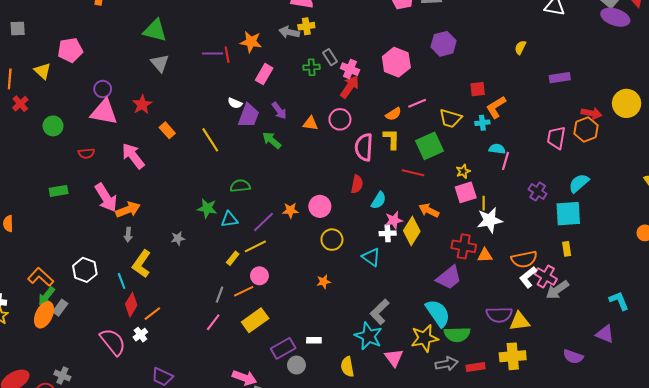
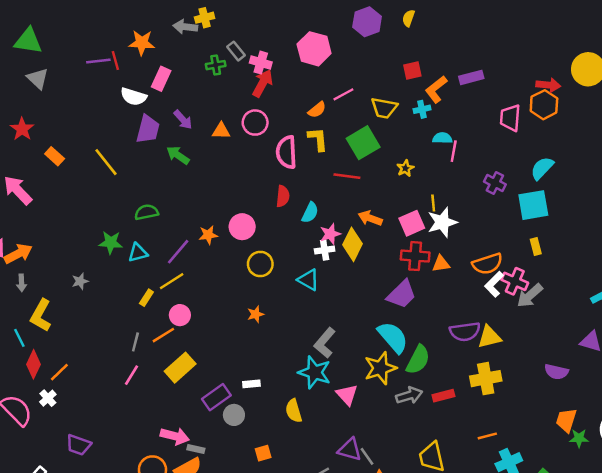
yellow semicircle: (520, 48) -> (408, 18), moved
purple rectangle: (560, 78) -> (471, 77), moved
white semicircle: (235, 103) -> (133, 97), moved, size x1.5
pink square: (466, 192) -> (412, 223), moved
green semicircle: (457, 334) -> (418, 360), turned -55

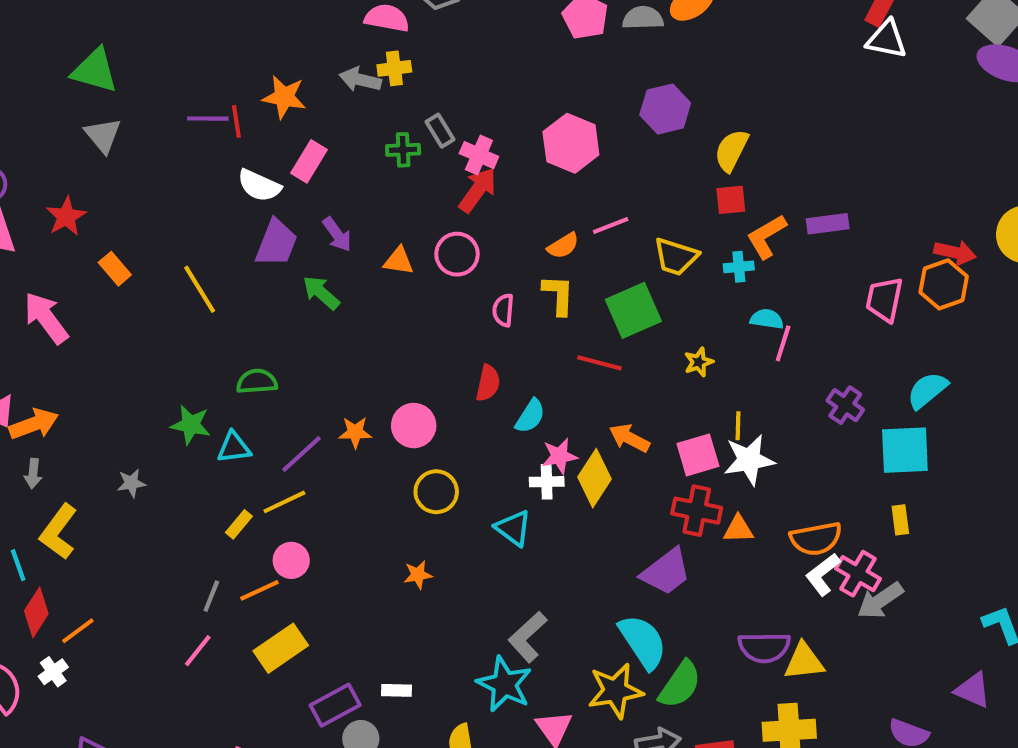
yellow semicircle: (408, 18) -> (731, 150), moved, size x1.5
pink semicircle: (286, 152) -> (503, 310), size x0.6

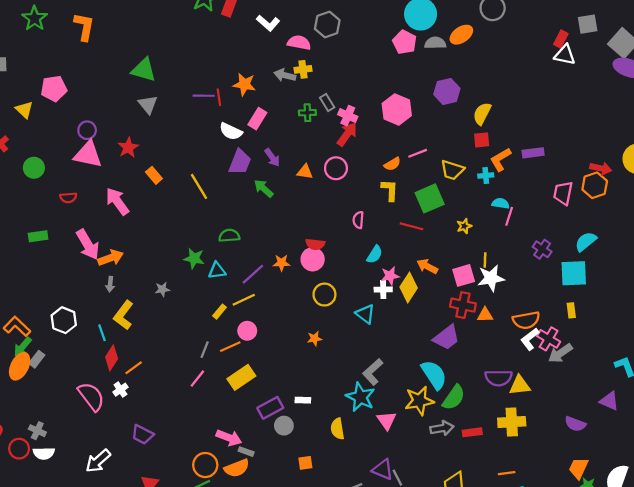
pink semicircle: (503, 310) -> (358, 220), moved
red semicircle: (488, 383) -> (315, 244), moved, turned 84

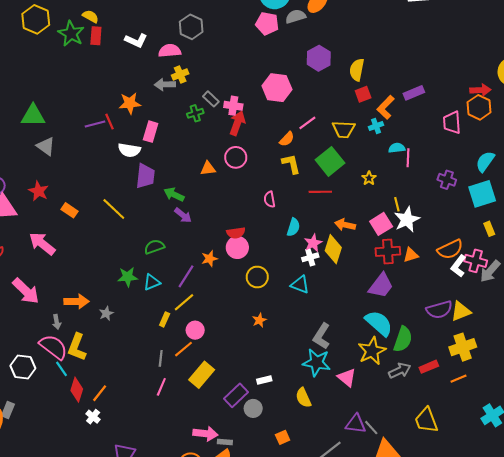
purple arrow: (272, 157) -> (183, 215), moved
orange arrow: (111, 258) -> (77, 302), moved, turned 35
pink semicircle: (91, 397) -> (53, 347), moved
orange line: (507, 473) -> (458, 379), moved

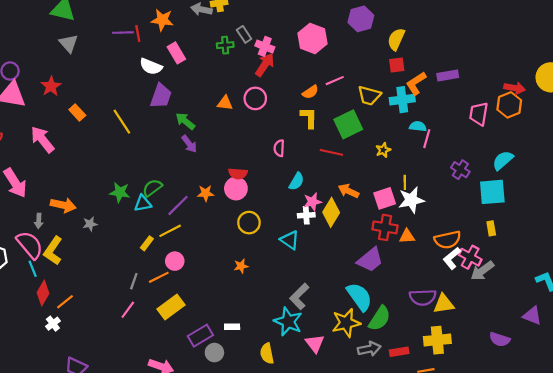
cyan cross: (376, 126) -> (402, 100), size x1.6
pink rectangle: (151, 132) -> (176, 53), turned -60
green semicircle: (154, 247) -> (152, 188), moved, turned -30

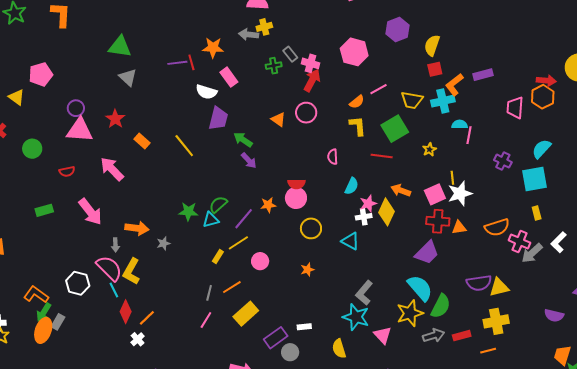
orange triangle: (225, 103) -> (278, 119), turned 35
white L-shape: (452, 258) -> (559, 242), moved
pink circle: (175, 261) -> (260, 261), moved

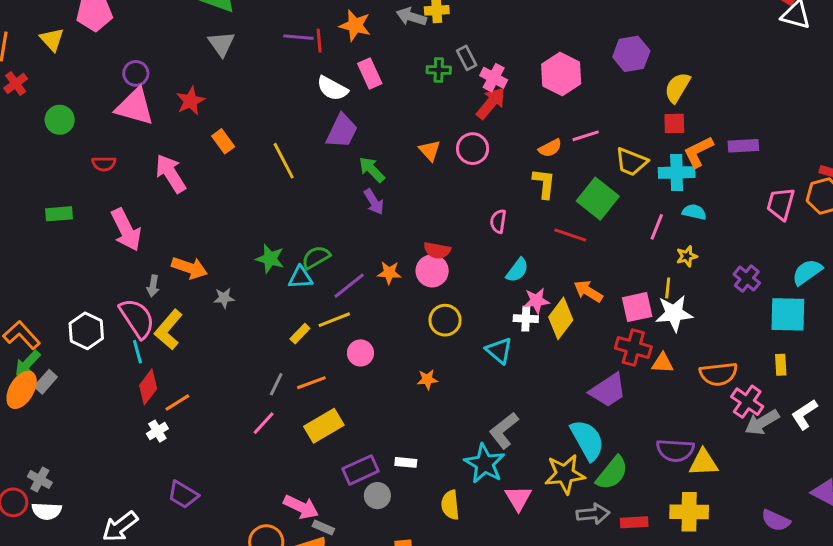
green square: (395, 129) -> (598, 199), turned -32
pink line: (469, 135) -> (657, 227), moved
yellow star: (429, 149) -> (687, 256), moved

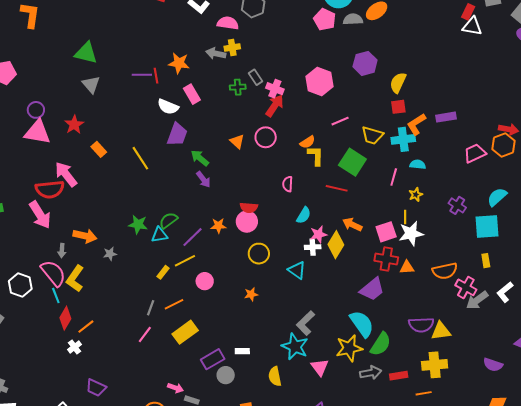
orange semicircle: (550, 148) -> (307, 142), moved
red semicircle: (104, 164) -> (50, 189), moved, size x1.8
pink trapezoid: (781, 204) -> (475, 153), turned 55
pink arrow: (301, 507) -> (175, 388), size x0.7

